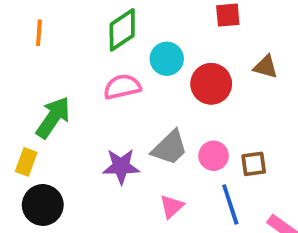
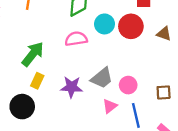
red circle: (211, 84) -> (131, 26), moved
yellow rectangle: (26, 162) -> (37, 81), moved
brown square: (254, 164) -> (164, 92), moved
pink triangle: (172, 206) -> (110, 106), moved

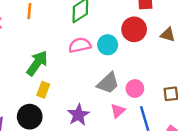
cyan circle: (104, 24) -> (108, 45), moved
purple star: (72, 87) -> (78, 115), moved, turned -30

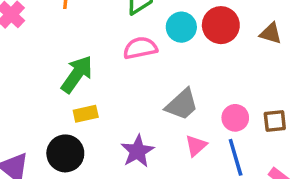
cyan circle: (108, 45) -> (181, 27), moved
pink circle: (135, 88) -> (235, 118), moved
yellow rectangle: (43, 90) -> (86, 114), turned 56

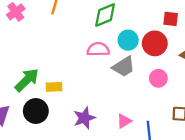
green arrow: (77, 74) -> (27, 80), moved
gray trapezoid: (182, 104) -> (124, 67), moved
pink circle: (235, 118) -> (158, 78), moved

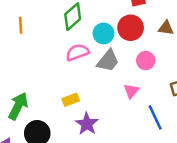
yellow rectangle: (54, 87) -> (71, 100), moved
pink triangle: (124, 121) -> (131, 91), moved

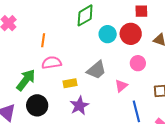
orange line: (21, 25) -> (43, 40), moved
pink semicircle: (77, 52) -> (51, 63), moved
gray trapezoid: (108, 61) -> (96, 70), moved

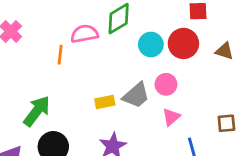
pink semicircle: (51, 63) -> (84, 34), moved
pink circle: (138, 63) -> (166, 84), moved
yellow rectangle: (70, 83) -> (105, 102), moved

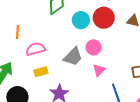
pink semicircle: (84, 34) -> (36, 49), moved
yellow rectangle: (105, 102) -> (41, 72), moved

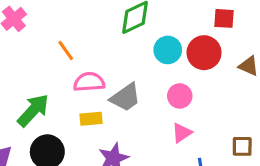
orange line: (17, 32) -> (66, 51), turned -48
gray trapezoid: (73, 57) -> (125, 97), moved

